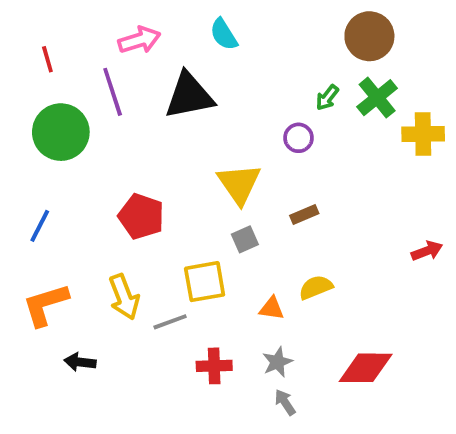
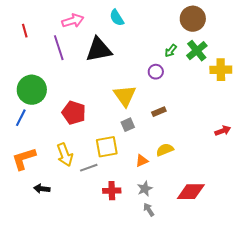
green circle: (61, 132) -> (32, 90), moved
orange triangle: (272, 308) -> (142, 161), turned -32

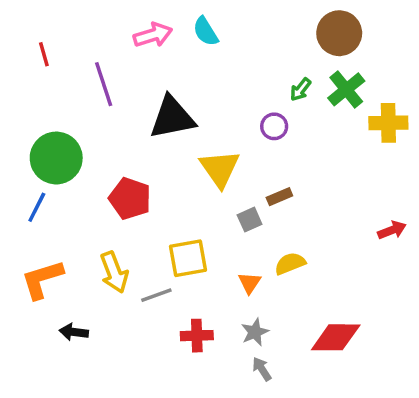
pink arrow: (73, 21) -> (153, 35), moved
black triangle: (99, 50) -> (172, 118), moved
gray square: (128, 125) -> (250, 220), moved
orange triangle: (142, 161) -> (250, 283), turned -32

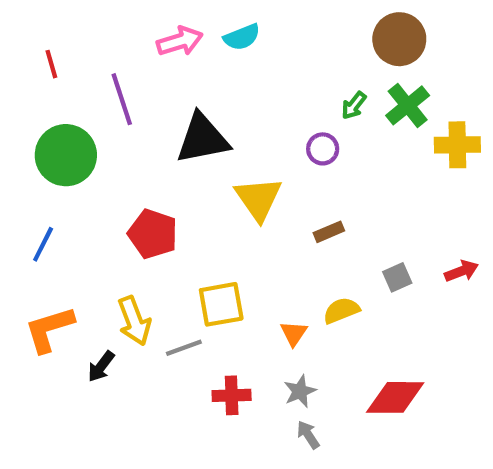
cyan semicircle: (206, 31) -> (242, 37), turned -80
green circle: (56, 158) -> (66, 155), moved
gray square: (250, 220) -> (397, 277), moved
black arrow: (74, 332) -> (101, 366), moved, turned -60

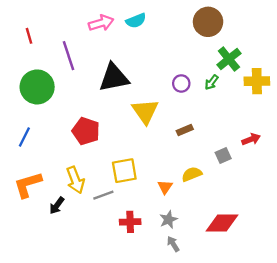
brown circle: (399, 39) -> (208, 22), moved
green arrow: (354, 105) -> (212, 82), moved
red arrow: (461, 271) -> (251, 139), moved

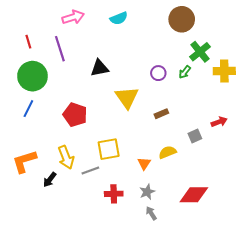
pink arrow: (101, 23) -> (73, 17), moved
red line: (29, 36) -> (28, 42), moved
black triangle: (114, 78) -> (99, 68), size x0.7
blue line: (24, 137) -> (28, 109), moved

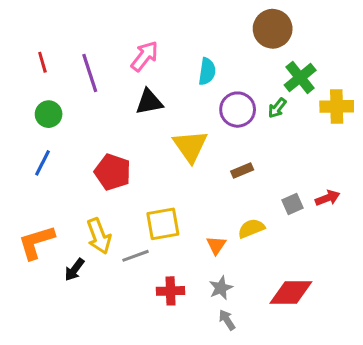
pink arrow: (73, 17) -> (145, 56), moved, turned -35
cyan semicircle: (119, 18) -> (207, 71), moved, turned -60
purple circle: (158, 73) -> (238, 110), size x1.5
green circle: (32, 76) -> (49, 114), size x0.6
red arrow: (219, 122) -> (327, 198), moved

